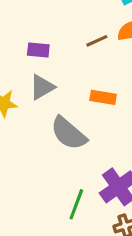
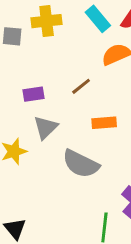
brown line: (97, 41) -> (81, 86), moved

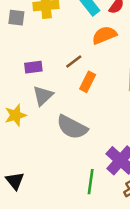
orange rectangle: (104, 123) -> (88, 82), moved, turned -60

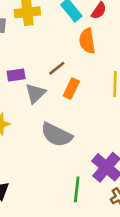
orange semicircle: (104, 35) -> (87, 41), turned -75
gray triangle: (43, 96) -> (35, 93), moved

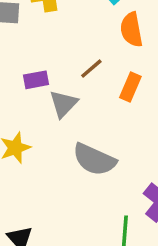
orange rectangle: (71, 89) -> (130, 87), moved

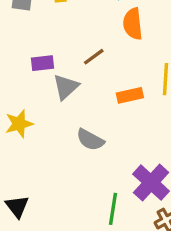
orange rectangle: (130, 87) -> (130, 95), moved, turned 50
gray semicircle: (94, 159) -> (90, 140), size x0.7

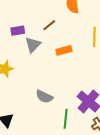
orange rectangle: (130, 95) -> (64, 50), moved
gray semicircle: (90, 140) -> (44, 97), moved

